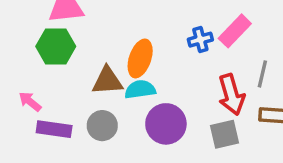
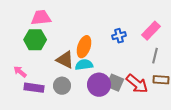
pink rectangle: (235, 31) -> (151, 31), moved
brown triangle: (107, 81) -> (65, 60), turned 30
red arrow: (231, 95) -> (137, 84), moved, turned -35
gray square: (224, 134) -> (115, 83), moved, turned 36

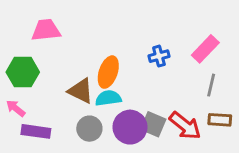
green hexagon: (35, 40) -> (23, 72), moved
gray circle: (62, 86) -> (89, 129), moved

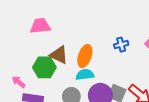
green hexagon: (23, 72) -> (44, 67), moved
brown triangle: (81, 91) -> (59, 55), moved

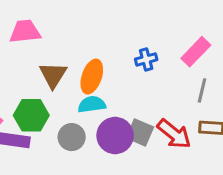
brown triangle: (59, 55) -> (53, 75), turned 36
green hexagon: (44, 67) -> (31, 115), moved

